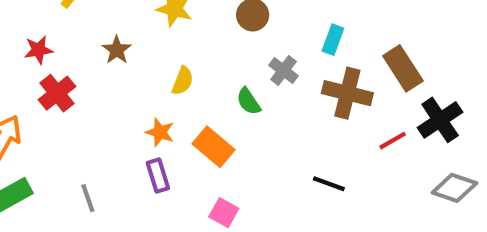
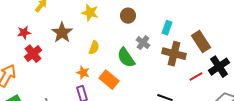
brown star: (117, 50) -> (62, 33), size x1.5
green semicircle: (249, 101) -> (126, 58), size x1.5

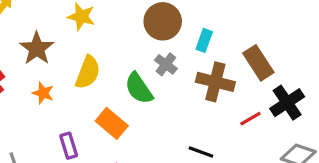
brown circle: (128, 16) -> (163, 21), moved, size x1.5
yellow semicircle: (94, 48) -> (88, 72), size x1.5
orange star: (83, 73) -> (43, 93), moved

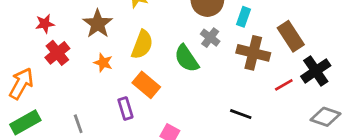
orange rectangle: (112, 123) -> (146, 85), moved

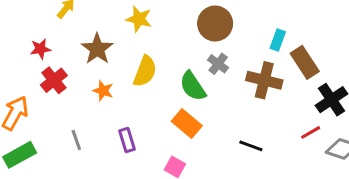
cyan rectangle: (244, 17) -> (278, 40), moved
orange rectangle: (146, 85) -> (187, 124), moved
red line: (284, 85) -> (311, 132), moved
gray line: (78, 124) -> (76, 140), moved

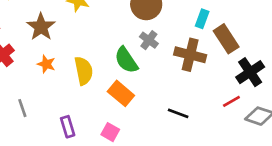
yellow semicircle: (145, 71) -> (84, 71), moved, turned -32
purple rectangle: (127, 140) -> (68, 127), moved

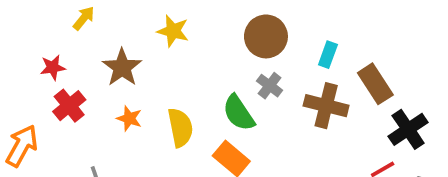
cyan rectangle: (202, 19) -> (328, 55), moved

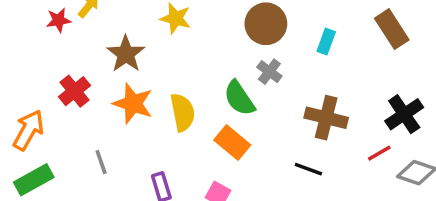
red star: (53, 67) -> (59, 20), moved
brown rectangle: (375, 84) -> (392, 29), moved
brown cross: (326, 106) -> (326, 118), moved
orange star: (129, 118) -> (133, 104), size x1.6

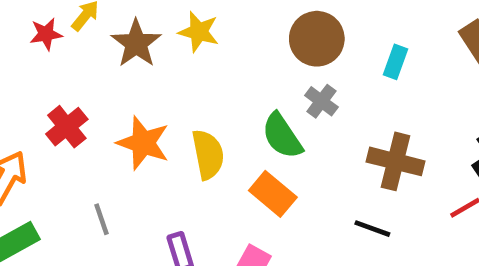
brown star: (126, 54) -> (136, 43), moved

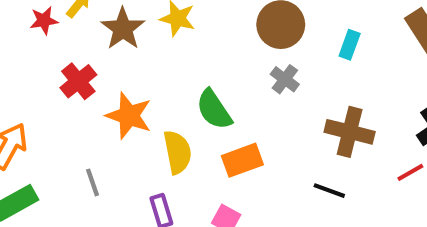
red cross: (67, 127) -> (78, 81), moved
green semicircle: (282, 136) -> (214, 110), moved
yellow semicircle: (208, 154) -> (178, 152), moved
orange rectangle: (273, 194) -> (242, 160), turned -60

